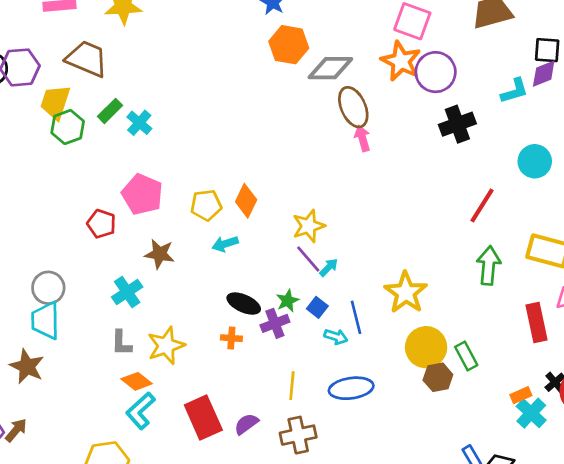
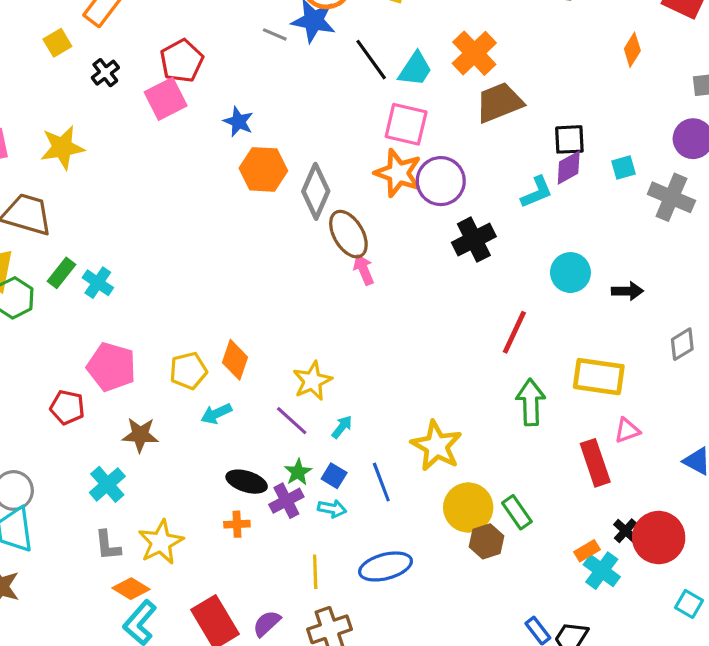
gray diamond: (330, 68) -> (316, 191), turned -60
purple line: (308, 259) -> (292, 421), moved
cyan arrow: (336, 337) -> (332, 509), moved

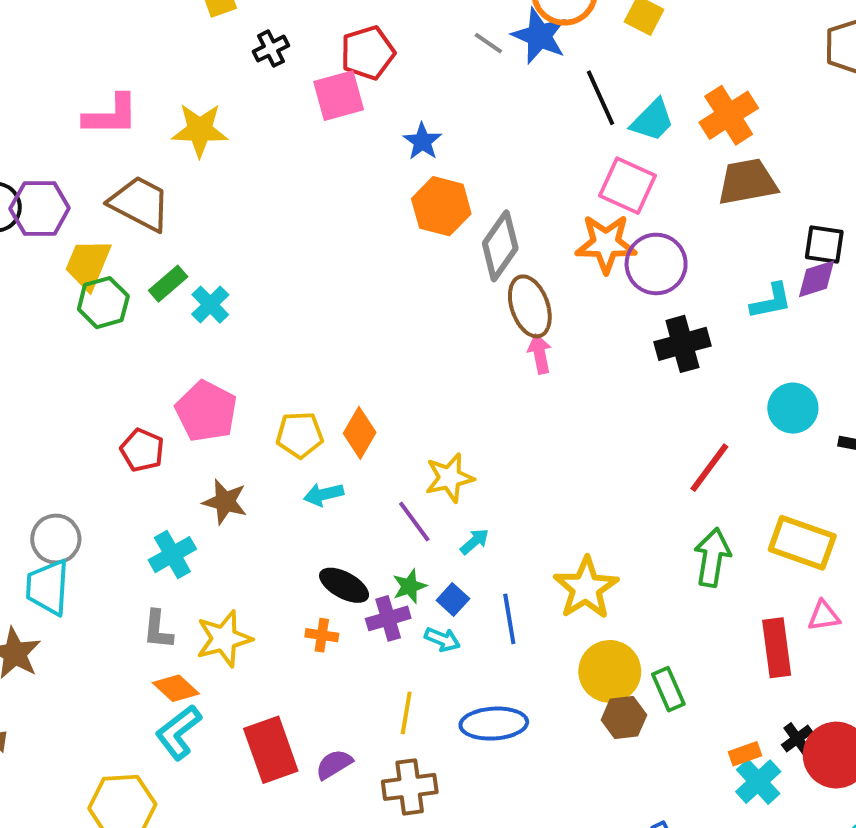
orange star: (398, 173) -> (606, 244), turned -30

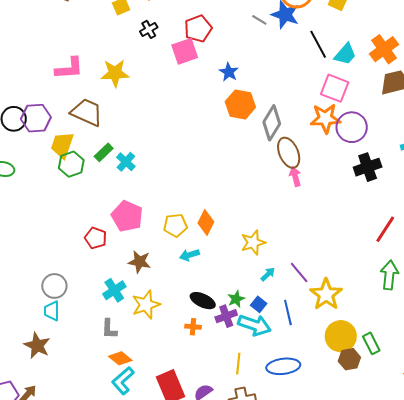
purple line: (414, 522) -> (299, 272), moved
cyan trapezoid: (48, 587) -> (52, 311), size x0.7
yellow star: (224, 639) -> (146, 305), moved
cyan arrow: (442, 639) -> (254, 325), size x1.8

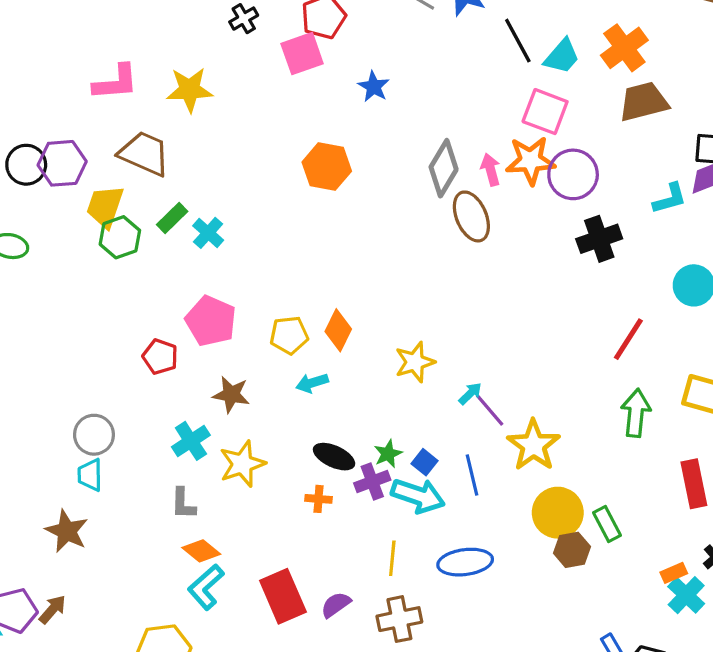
orange hexagon: (240, 104) -> (327, 167), moved
pink arrow: (295, 177) -> (491, 170), moved
cyan arrow: (268, 274) -> (470, 394), moved

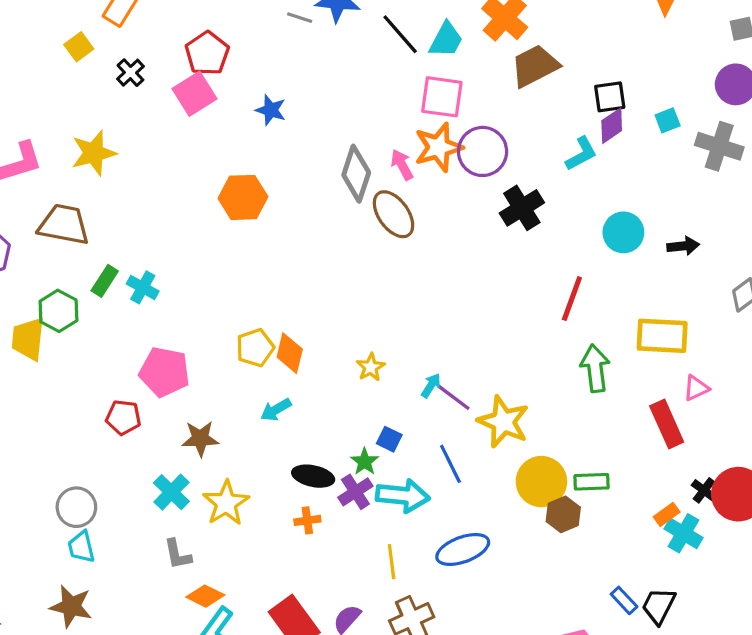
yellow trapezoid: (105, 207) -> (28, 339), moved
yellow pentagon: (289, 335) -> (255, 348), moved
yellow star: (415, 362) -> (371, 367), size x0.7
blue square: (425, 462) -> (389, 439), moved
green rectangle: (607, 524) -> (592, 482), turned -52

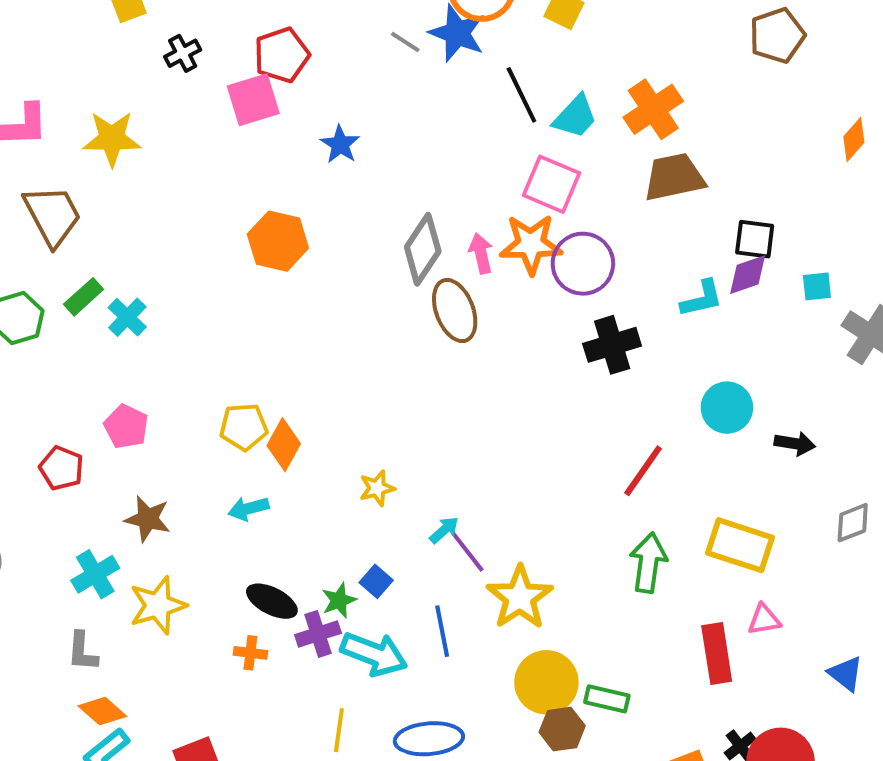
brown trapezoid: (64, 225) -> (52, 215), turned 36
pink pentagon: (165, 372) -> (126, 427), size x0.7

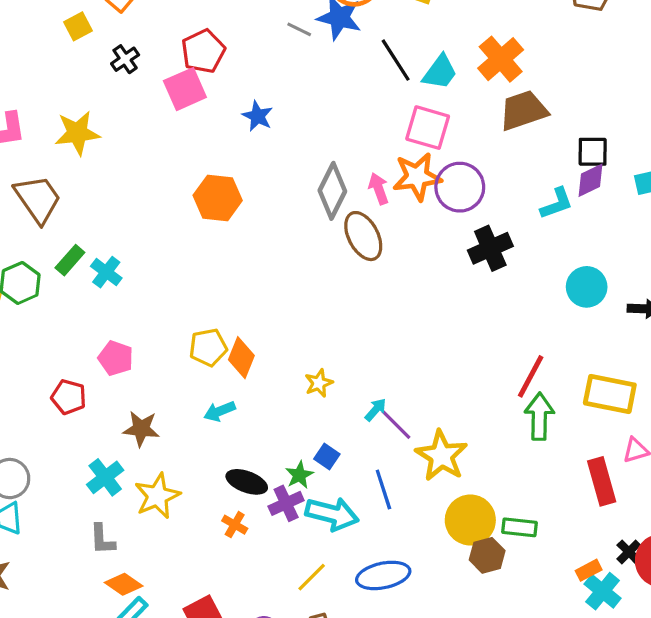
red line: (643, 471) -> (531, 376), moved
orange cross: (250, 653) -> (235, 525), turned 30
yellow line: (339, 730) -> (312, 577), turned 44

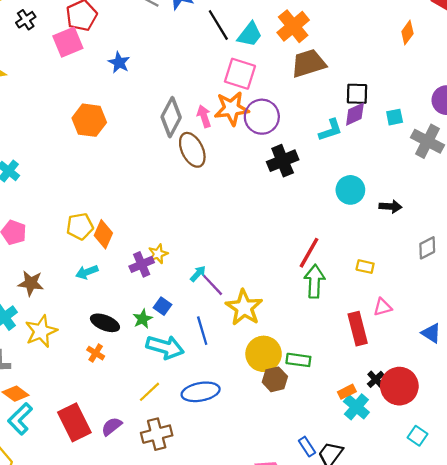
yellow rectangle: (610, 394) -> (365, 267), size x0.5
purple cross: (286, 503) -> (142, 264), moved

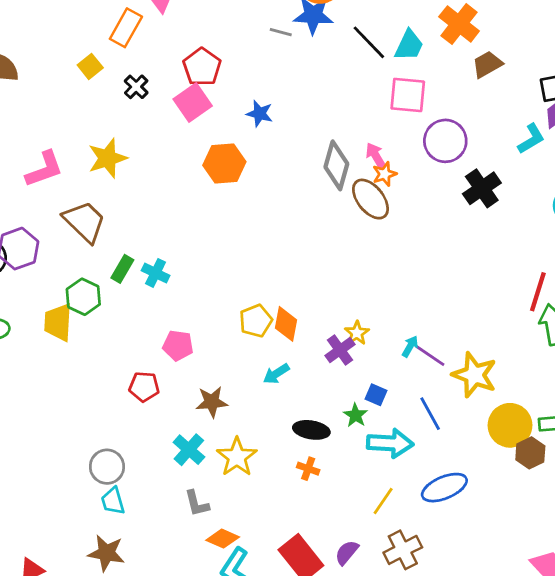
brown trapezoid: (309, 63) -> (487, 64), size x0.7
orange star: (232, 108) -> (385, 174), moved, size x0.6
orange hexagon: (89, 120) -> (224, 163), moved

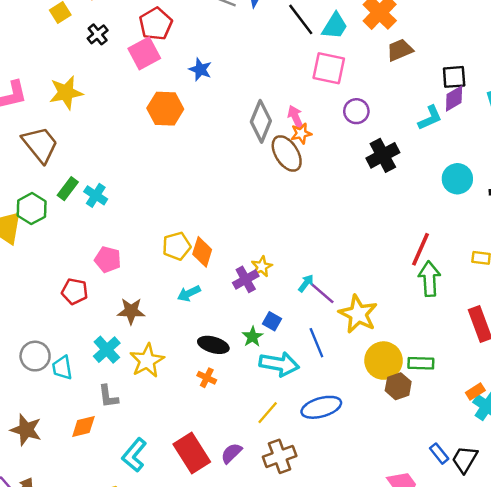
purple circle: (445, 141) -> (356, 111), size x0.7
cyan trapezoid: (113, 501) -> (62, 368), moved
orange diamond: (223, 539) -> (83, 427), moved, turned -44

